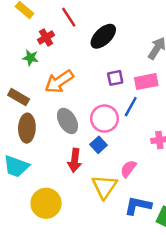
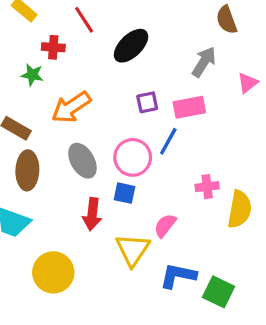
red cross: (46, 37) -> (53, 47), turned 35
blue square: (99, 145) -> (125, 193), turned -35

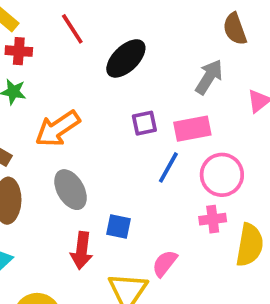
red cross: (53, 47) -> (19, 51), moved
pink circle: (133, 157) -> (222, 175), moved

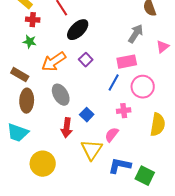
black ellipse: (126, 58) -> (78, 30), moved
purple square: (144, 123) -> (86, 60), moved, turned -32
pink cross: (213, 219) -> (124, 111), moved
blue square: (119, 227) -> (87, 115), turned 32

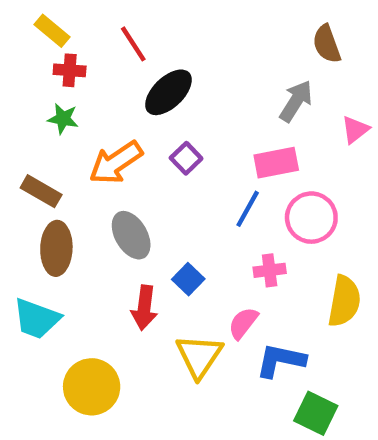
blue L-shape: (120, 166) -> (281, 360), moved

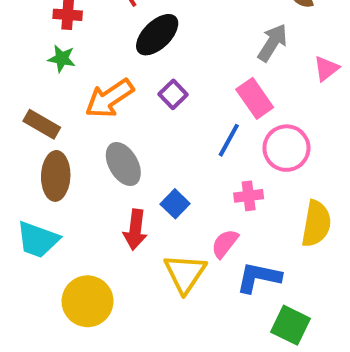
pink rectangle: (276, 163) -> (255, 98), turned 66

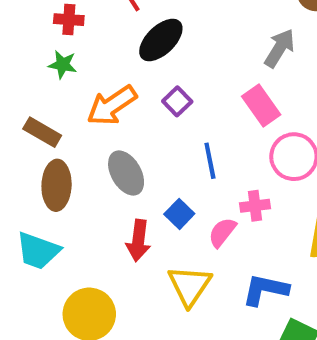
blue line: (229, 140) -> (210, 161), moved, turned -40
pink semicircle: (225, 244) -> (222, 232), moved

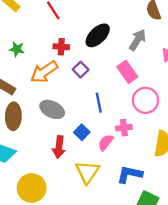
red cross: (69, 20) -> (61, 47), moved
black ellipse: (161, 40) -> (98, 35), moved
gray ellipse: (126, 173) -> (52, 109), turned -35

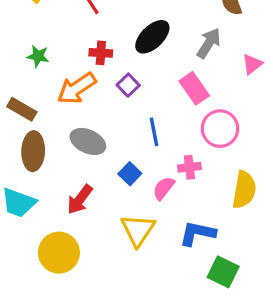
red arrow: (59, 147) -> (80, 199), moved, turned 30

